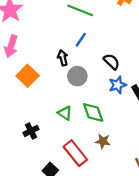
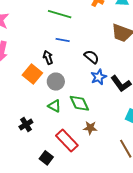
blue line: (81, 40) -> (63, 40), turned 72
orange square: (28, 76) -> (32, 74), moved
gray circle: (77, 76) -> (56, 82), moved

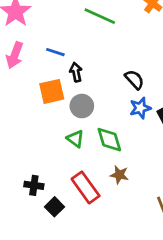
blue line: (63, 40) -> (55, 52), moved
orange square: (32, 74) -> (52, 91), turned 30
black cross: (26, 125) -> (34, 185), moved, turned 32

